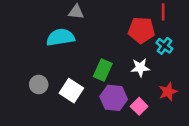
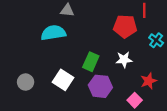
cyan cross: (164, 46) -> (156, 40), moved
gray circle: (39, 84) -> (26, 82), moved
pink square: (139, 106) -> (135, 100), moved

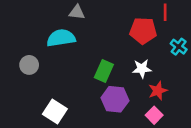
white square: (63, 80) -> (55, 112), moved
red star: (149, 81) -> (158, 91), moved
gray circle: (26, 82) -> (29, 65), moved

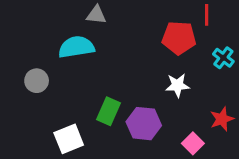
green rectangle: (104, 71) -> (109, 111), moved
red star: (158, 91) -> (222, 119), moved
white square: (55, 112) -> (69, 139), turned 35

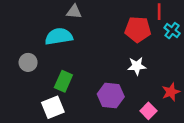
cyan cross: (223, 58) -> (172, 31), moved
green rectangle: (109, 111) -> (63, 81), moved

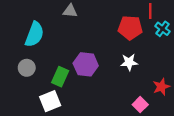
cyan semicircle: (59, 36) -> (34, 34), moved, turned 120
gray circle: (28, 62) -> (27, 68), moved
purple hexagon: (111, 95) -> (86, 64), moved

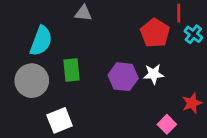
red pentagon: (130, 28) -> (155, 33), turned 30
purple hexagon: (86, 64) -> (123, 77), moved
gray circle: (27, 68) -> (32, 81), size x1.6
green rectangle: (60, 77) -> (71, 70), moved, turned -30

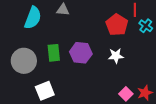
cyan semicircle: (41, 41) -> (33, 18), moved
purple hexagon: (123, 77) -> (81, 53), moved
red star: (192, 103) -> (145, 93), moved

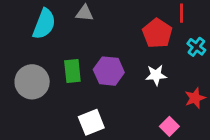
cyan cross: (146, 26) -> (196, 47), moved
white square: (45, 91) -> (91, 122), moved
red star: (145, 93) -> (195, 98), moved

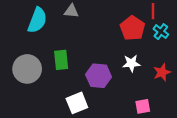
cyan cross: (196, 47) -> (161, 32), moved
purple hexagon: (109, 71) -> (99, 76), moved
red star: (195, 98) -> (162, 72), moved
pink square: (169, 126) -> (143, 106), turned 35

